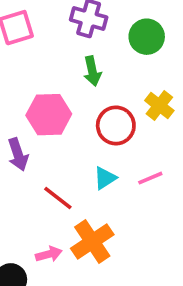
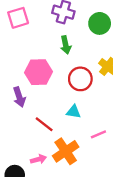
cyan triangle: (105, 178) -> (74, 112), turned 42
pink line: (150, 178) -> (98, 134), moved

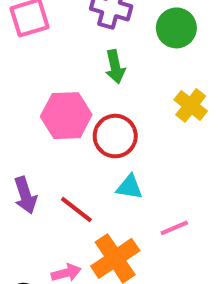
red circle: (80, 79) -> (115, 136), moved
purple arrow: (19, 97) -> (25, 195), moved

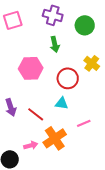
red circle: (115, 136) -> (68, 78), moved

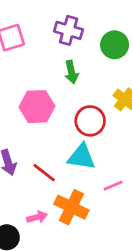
cyan triangle: (62, 103) -> (81, 157), size x1.5
orange cross: (55, 138) -> (71, 207), turned -30

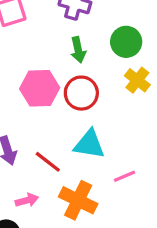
green circle: (115, 45) -> (126, 42), moved
red circle: (90, 121) -> (81, 93), moved
pink arrow: (37, 217) -> (27, 200), moved

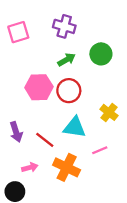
green arrow: (78, 50) -> (67, 60), turned -108
yellow cross: (137, 80) -> (109, 112), moved

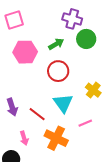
purple cross: (64, 26) -> (72, 19), moved
pink hexagon: (39, 87) -> (25, 52), moved
cyan triangle: (75, 127) -> (63, 103), turned 45
pink arrow: (30, 167) -> (24, 138), turned 88

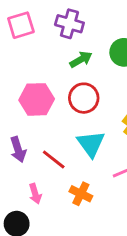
purple cross: (72, 19) -> (69, 24), moved
pink hexagon: (25, 52) -> (37, 99), moved
orange cross: (56, 138) -> (81, 194), size x0.7

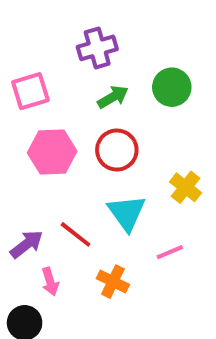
purple cross: (69, 24) -> (97, 48), turned -32
pink square: (21, 25) -> (30, 91), moved
purple arrow: (18, 149) -> (27, 244), moved, turned -110

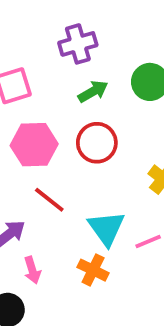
cyan triangle: (127, 213) -> (106, 228), moved
red line: (76, 234) -> (49, 200), moved

